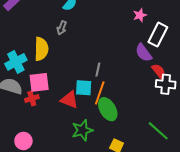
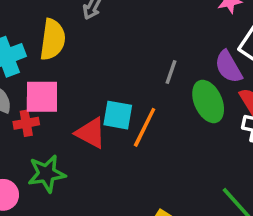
gray line: (98, 70) -> (171, 72), moved
green ellipse: (108, 109) -> (208, 101), moved
green star: (82, 130) -> (47, 174), moved

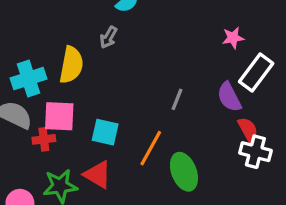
green ellipse: (208, 101) -> (184, 172), moved
cyan square: (118, 115) -> (105, 132), moved
red triangle: (91, 133) -> (98, 175), moved

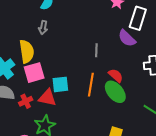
pink square: (59, 116) -> (34, 73), moved
red semicircle: (248, 129) -> (116, 76), moved
red triangle: (98, 175) -> (47, 98), moved

